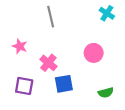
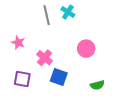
cyan cross: (107, 13) -> (68, 12), moved
blue square: (64, 84) -> (59, 77), turned 30

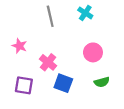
cyan cross: (68, 12) -> (85, 13), moved
green semicircle: (97, 85) -> (102, 82), moved

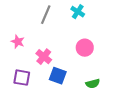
gray line: (50, 16) -> (46, 15), turned 36
green semicircle: (102, 82) -> (93, 84), moved

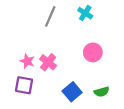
pink star: (18, 42) -> (27, 61), moved
blue square: (58, 76) -> (72, 92), moved, turned 30

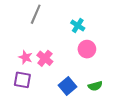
cyan cross: (85, 13) -> (78, 25), moved
gray line: (50, 16) -> (36, 14), moved

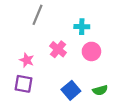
cyan cross: (78, 25) -> (82, 27), turned -32
pink cross: (45, 58) -> (58, 49), moved

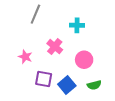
pink circle: (91, 51) -> (84, 60), moved
purple square: (23, 84) -> (44, 79), moved

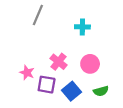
pink cross: (55, 47) -> (58, 62), moved
pink star: (25, 57) -> (27, 73), moved

